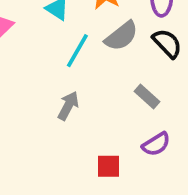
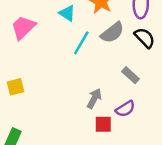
gray arrow: (68, 106) -> (94, 98), moved
purple semicircle: (156, 144) -> (125, 109), moved

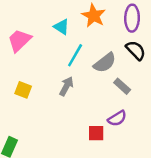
gray semicircle: (112, 33) -> (105, 63), moved
yellow square: (15, 87) -> (23, 90), moved, turned 35
gray arrow: (94, 98) -> (66, 86), moved

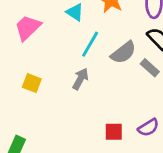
gray rectangle: (122, 86) -> (150, 68), moved
purple semicircle: (117, 118) -> (148, 127), moved

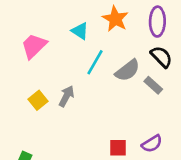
gray arrow: (80, 79) -> (66, 96), moved
yellow square: (32, 83) -> (38, 100), turned 30

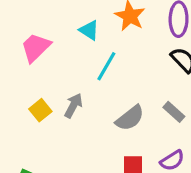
gray semicircle: (128, 70) -> (130, 118), moved
gray rectangle: (153, 85) -> (174, 112), moved

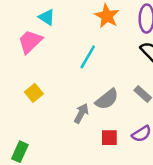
cyan triangle: (89, 30) -> (47, 17), moved
gray arrow: (73, 106) -> (81, 113), moved

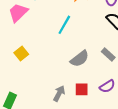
gray arrow: (81, 113) -> (59, 93), moved

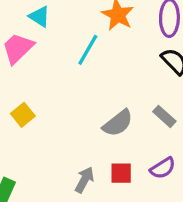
cyan line: (64, 25) -> (88, 50), moved

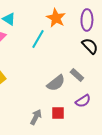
gray rectangle: (164, 116) -> (77, 75), moved
purple semicircle: (163, 168) -> (83, 101), moved

